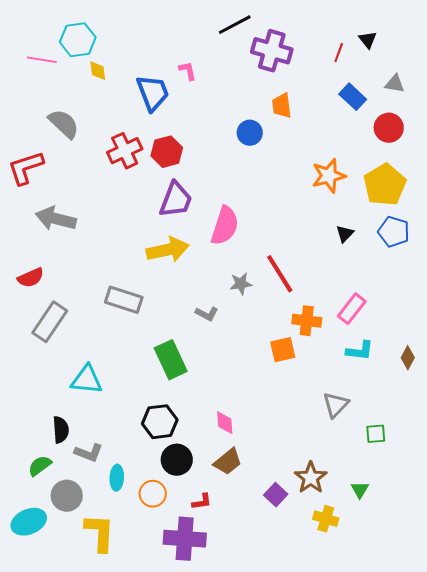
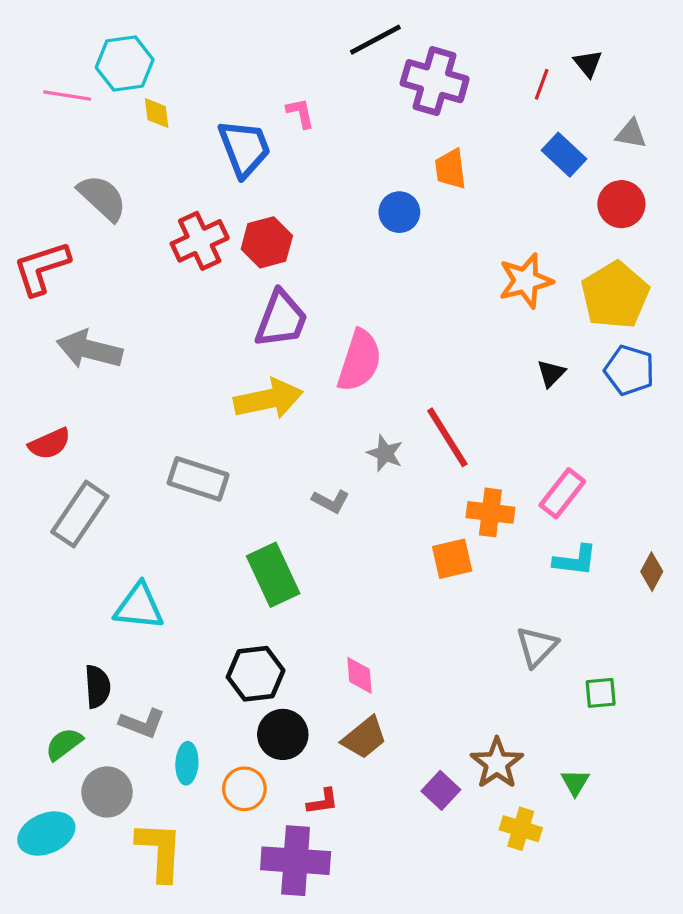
gray star: (241, 284) -> (385, 453), turned 30

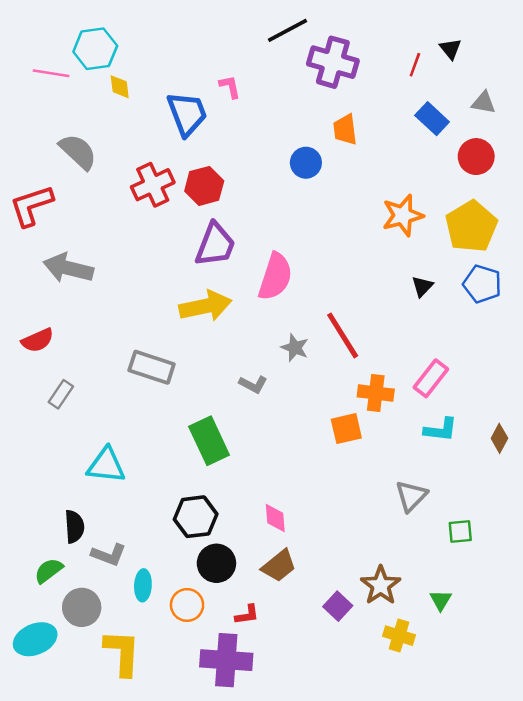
gray rectangle: (80, 514) -> (61, 394), size x0.6

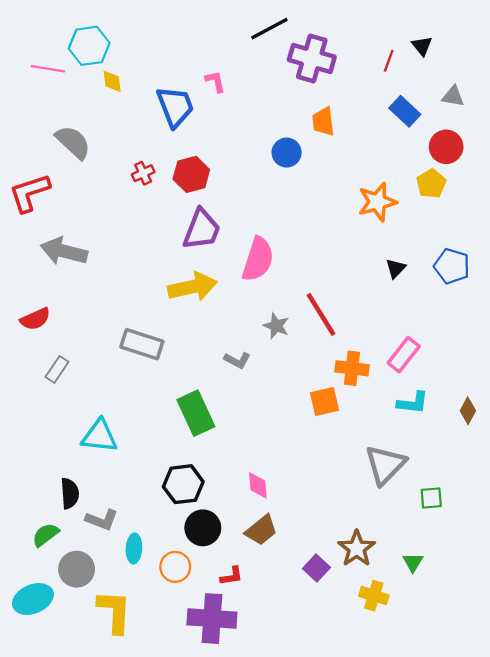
red cross: (153, 185) -> (143, 173), size x0.6
yellow pentagon: (471, 226) -> (431, 184), moved, size x0.6
gray triangle: (411, 496) -> (385, 465), size x1.4

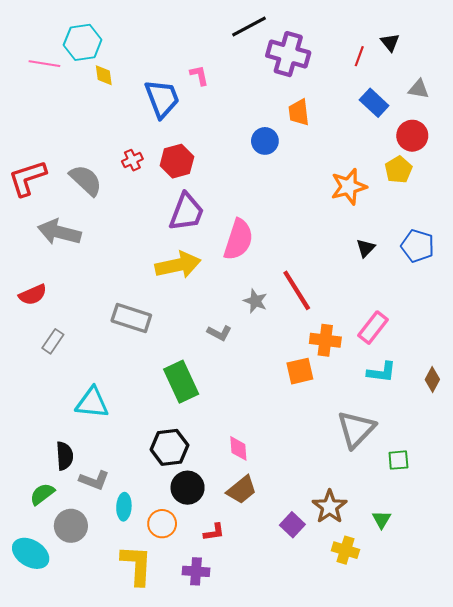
gray semicircle: (73, 142) -> (86, 180), moved
cyan ellipse: (33, 599) -> (31, 553), turned 54
yellow L-shape: (114, 612) -> (137, 565), moved
purple cross: (212, 619) -> (196, 571), size x0.6

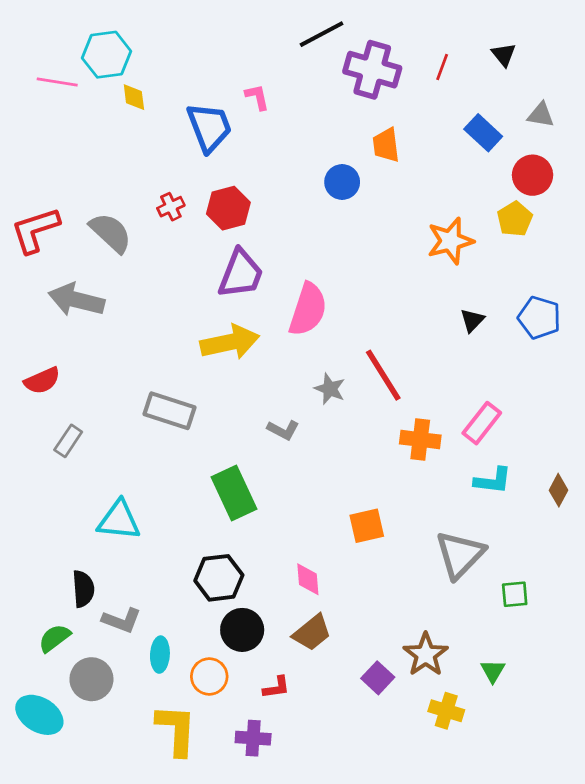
red line: (359, 56) -> (442, 67), moved
orange square: (300, 371) -> (367, 526), moved

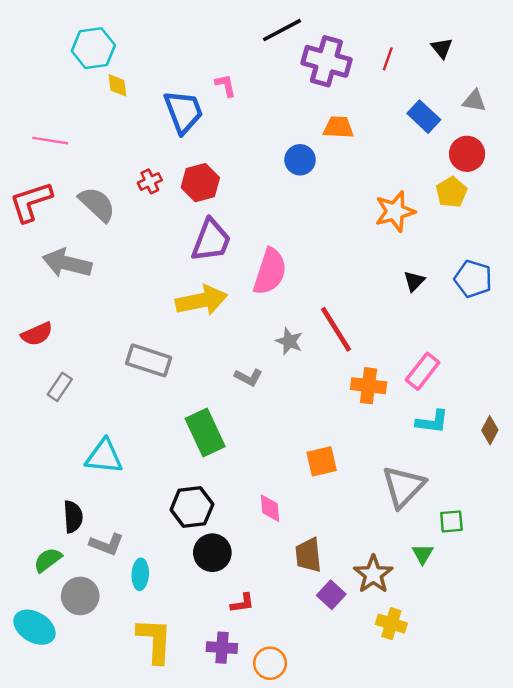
pink line: (57, 82) -> (50, 141), moved
orange trapezoid: (386, 145) -> (338, 127), turned 100
brown trapezoid: (312, 633) -> (308, 555), moved, turned 123
green triangle: (493, 671) -> (423, 554), moved
orange circle: (209, 676) -> (270, 663), moved

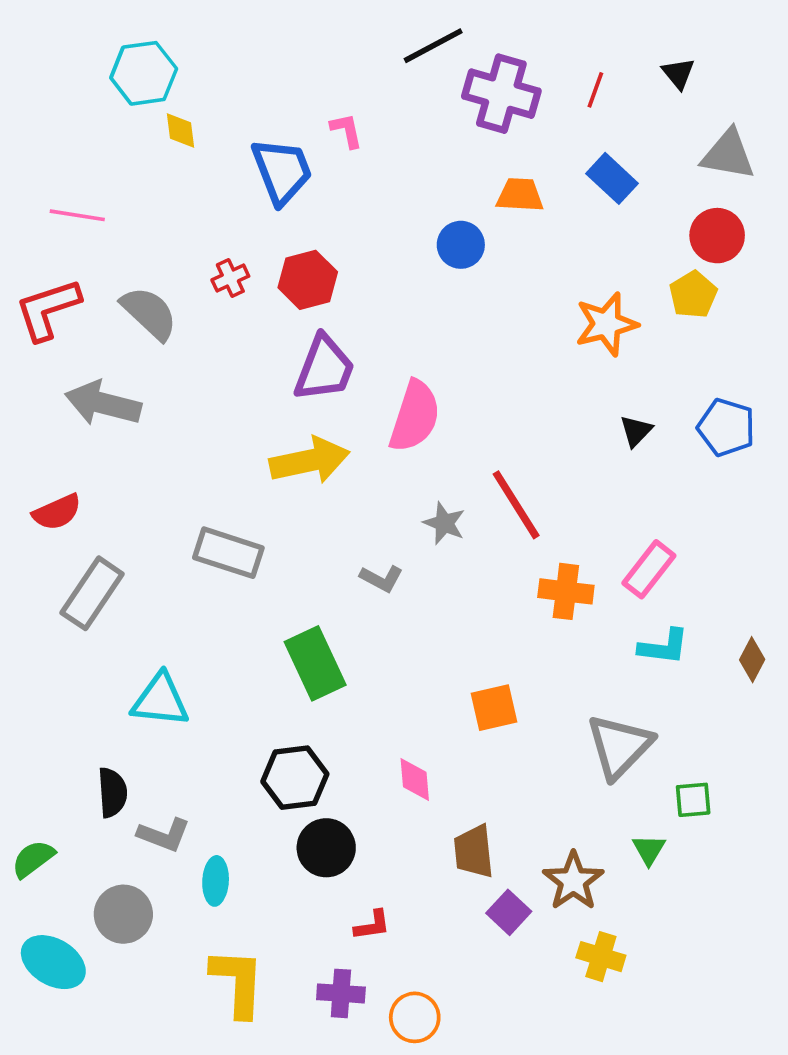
gray triangle: (474, 101) -> (728, 154), size x1.5
blue rectangle: (424, 117) -> (612, 178), moved
gray rectangle: (60, 387) -> (92, 593), size x1.6
green semicircle: (48, 560) -> (33, 859), moved

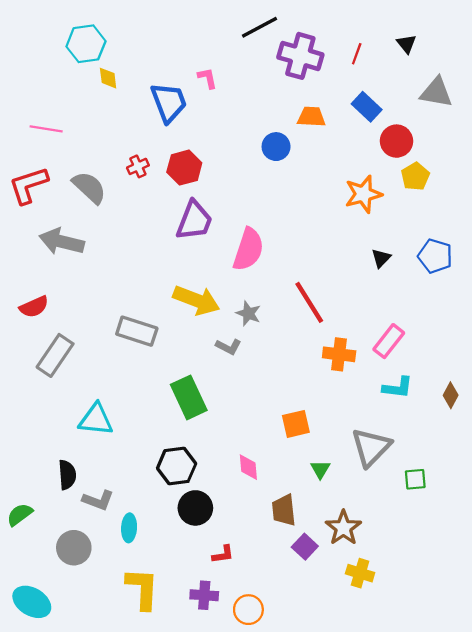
red circle: (717, 236) -> (396, 141), moved
yellow arrow: (310, 461) -> (196, 300), moved, turned 33
gray star: (444, 523) -> (248, 313), moved
green triangle: (649, 850) -> (320, 469), moved
cyan ellipse: (53, 962) -> (32, 602), moved

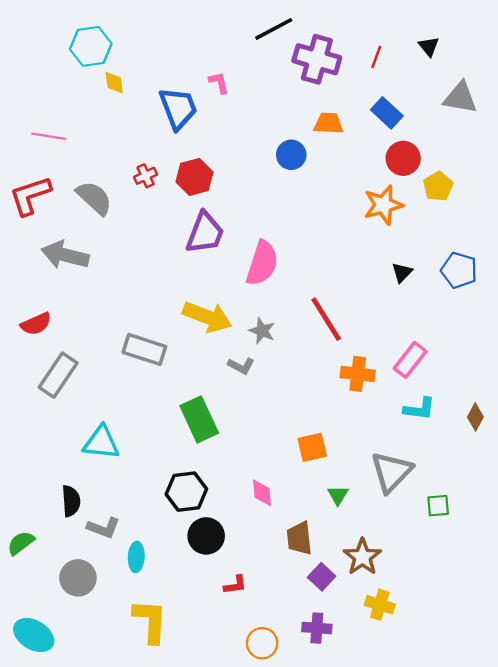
red circle: (396, 141) -> (403, 158), moved
purple cross: (204, 595) -> (317, 628), moved

